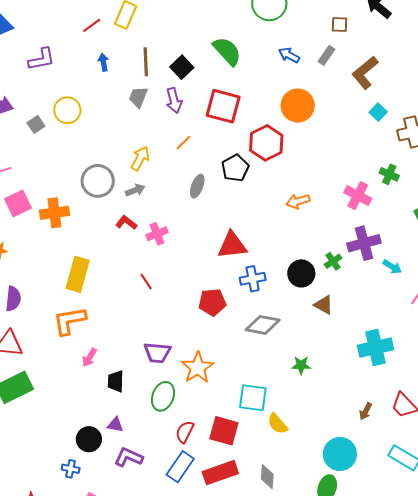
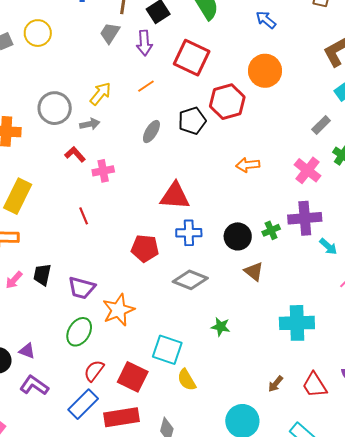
gray rectangle: (326, 55) -> (321, 125), moved
black trapezoid: (116, 381) -> (42, 275), moved

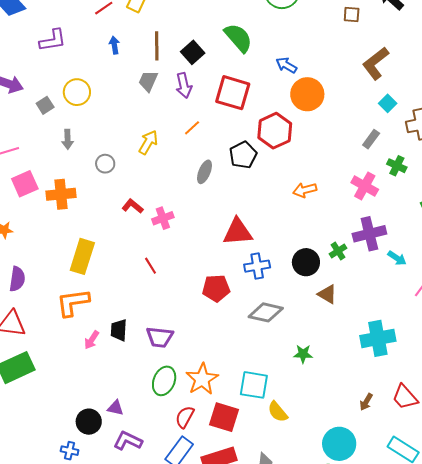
blue arrow: (266, 20) -> (286, 65), moved
gray circle: (55, 108) -> (105, 164), size x0.6
gray arrow: (90, 124) -> (68, 139), moved, turned 108
orange star: (118, 310) -> (202, 379), moved

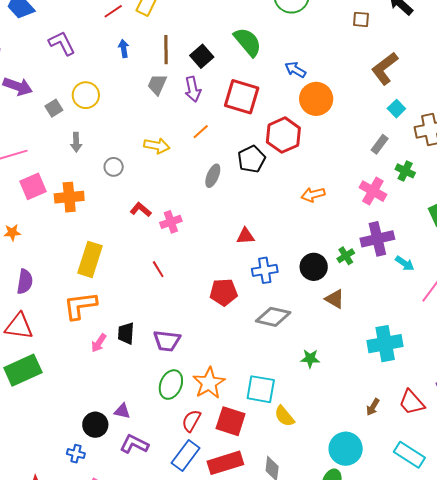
purple L-shape: (53, 40) -> (62, 43), turned -108
yellow arrow: (148, 142) -> (157, 146), turned 70
red triangle: (238, 232) -> (246, 236), size x0.6

